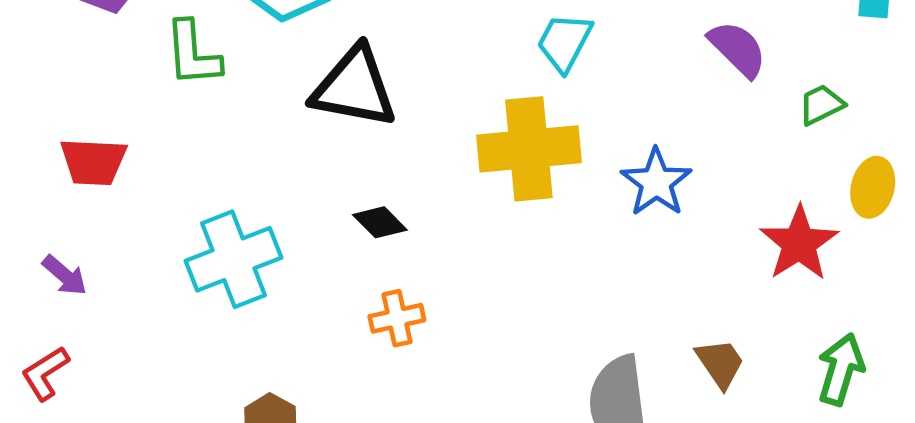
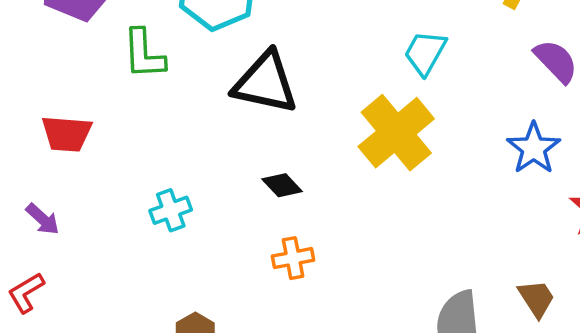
yellow cross: (529, 149) -> (396, 133), turned -36
blue star: (656, 182) -> (534, 148), moved
cyan cross: (234, 259) -> (171, 210), size x0.6

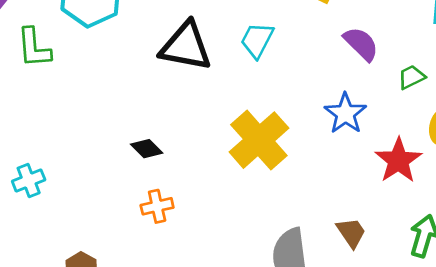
black triangle: (265, 83) -> (186, 46), moved
yellow cross: (396, 133) -> (259, 140), moved
cyan cross: (171, 210) -> (29, 180), moved

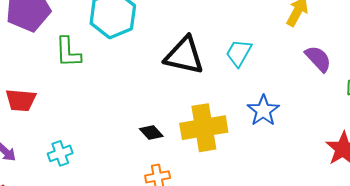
blue star: (345, 113) -> (263, 111), moved
yellow cross: (259, 140) -> (204, 128), moved, turned 30

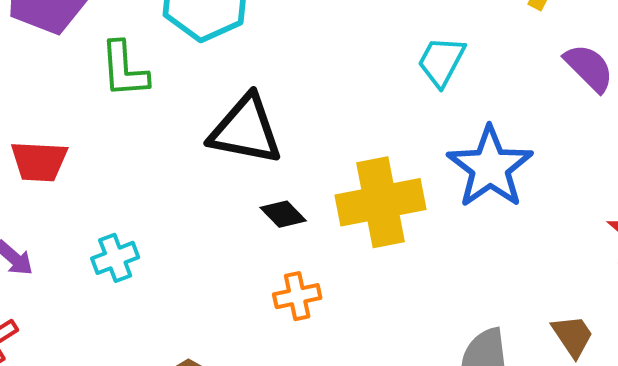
black triangle: (184, 56) -> (246, 130), moved
blue star: (263, 111) -> (490, 167), size x1.4

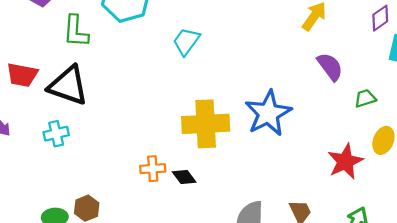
cyan trapezoid: (441, 61) -> (186, 41), moved
black triangle: (246, 130) -> (68, 86), moved
black diamond: (283, 214) -> (184, 177), moved

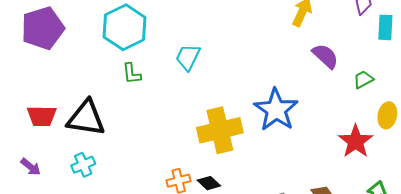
green L-shape: (76, 31) -> (132, 74), moved, size x0.7

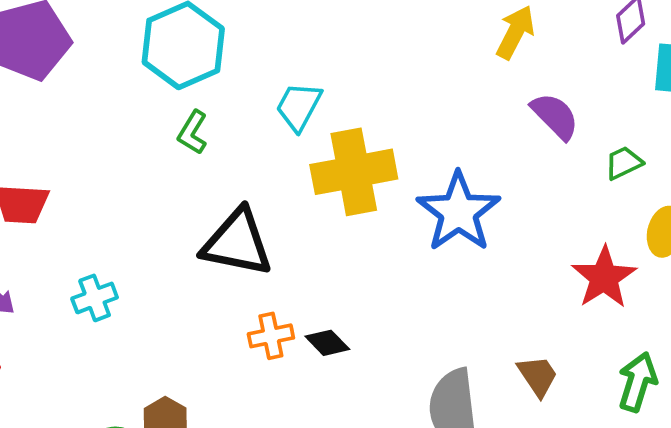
green L-shape: (132, 74) -> (193, 132), turned 35
black triangle: (86, 118) -> (237, 243), moved
yellow cross: (220, 130) -> (354, 172), moved

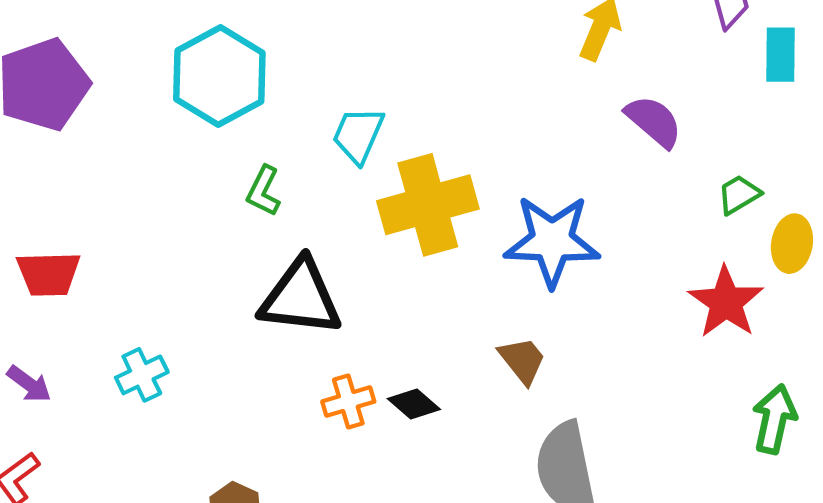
green L-shape: (193, 132) -> (263, 191), moved
green trapezoid: (624, 163) -> (739, 195), moved
blue star: (458, 212) -> (552, 241), turned -30
brown trapezoid: (538, 376) -> (522, 360), moved

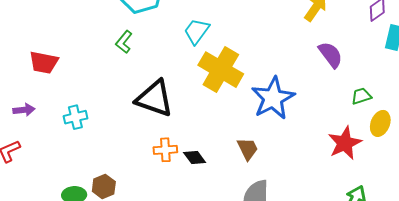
green L-shape: (263, 191) -> (124, 42), moved
yellow cross: (428, 205) -> (221, 70), turned 33
blue star: (552, 241) -> (273, 98), turned 30
purple arrow: (29, 384) -> (24, 110), turned -55

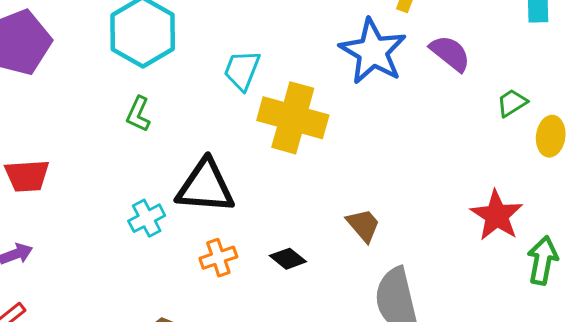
blue star: (273, 98) -> (373, 51), moved
cyan cross: (75, 117) -> (147, 218), moved
red star: (345, 143) -> (497, 215), moved
orange cross: (165, 150) -> (218, 258), moved

